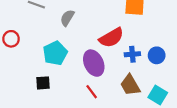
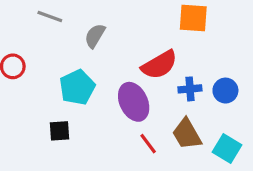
red line: (92, 92) -> (148, 144), moved

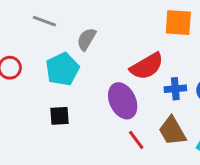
cyan pentagon: (77, 87) -> (62, 69), moved
black square: (59, 131) -> (59, 116), moved

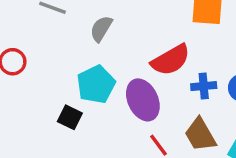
cyan pentagon: (62, 69) -> (96, 84), moved
black square: (59, 116) -> (70, 117), turned 30

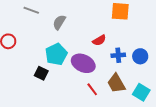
red semicircle: (171, 60) -> (99, 40), size x0.6
purple ellipse: (143, 100) -> (83, 63), turned -40

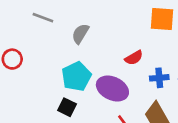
black square: (41, 73) -> (67, 107), moved

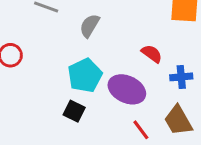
red semicircle: (134, 58) -> (152, 54), turned -114

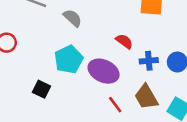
gray semicircle: (90, 26) -> (73, 18), turned 102
black square: (74, 111) -> (41, 89), moved

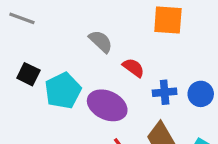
gray semicircle: (73, 18) -> (101, 41), moved
black square: (41, 89) -> (28, 74), moved

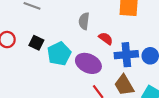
gray semicircle: (101, 41) -> (84, 21), turned -126
blue cross: (165, 92) -> (126, 55), size x1.5

